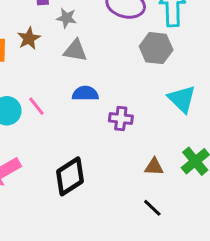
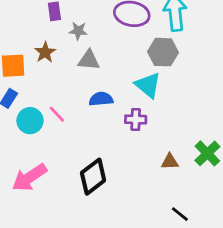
cyan triangle: (182, 99) -> (148, 85), moved
black line: (152, 208) -> (180, 214), moved

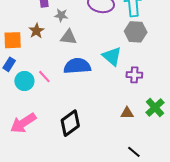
gray hexagon: (163, 52) -> (136, 32), moved
blue semicircle: (101, 99) -> (77, 66), size x1.5
purple cross: (136, 119) -> (134, 75), moved

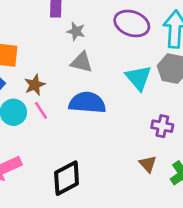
brown star: (36, 31) -> (35, 85), moved
cyan triangle: (112, 56) -> (138, 78), moved
brown triangle: (127, 113) -> (148, 164), moved, turned 40

